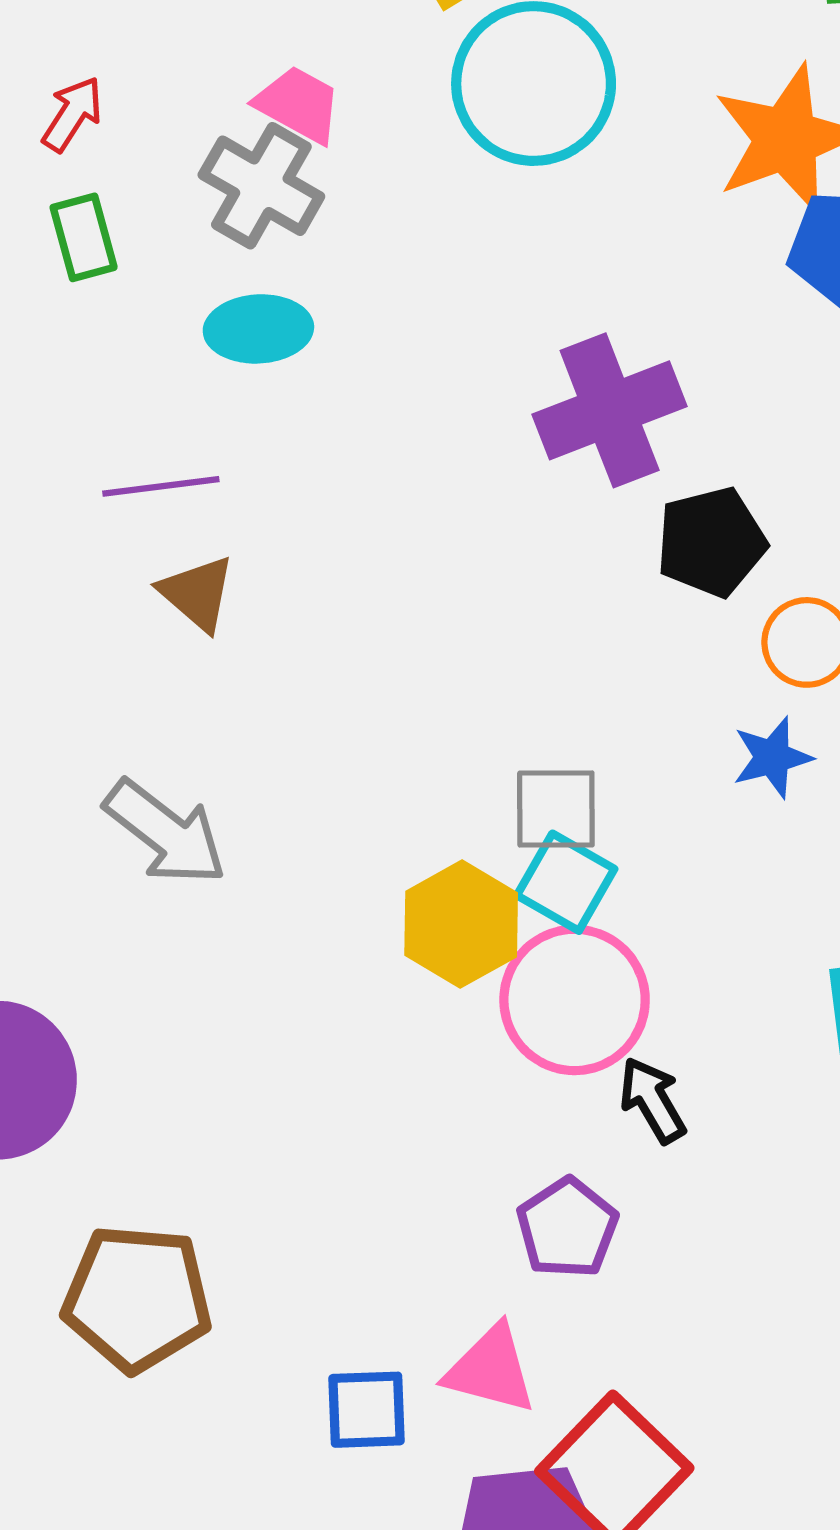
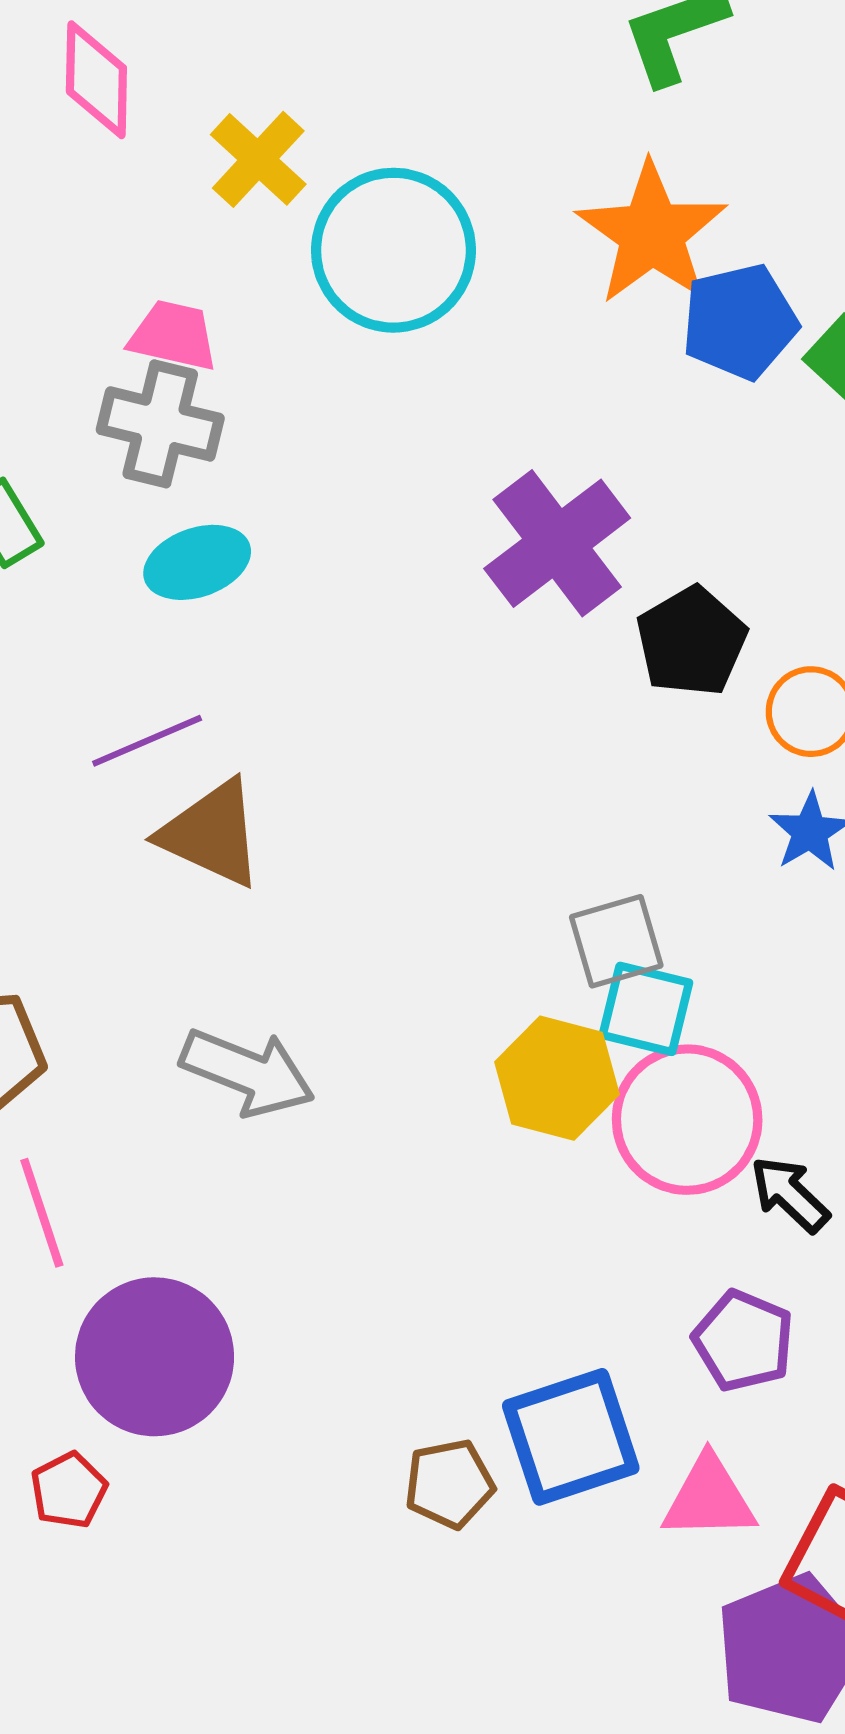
brown triangle: (197, 593) -> (212, 833), size x1.4
brown pentagon: (137, 1298) -> (449, 1484), moved, size x0.6
blue square: (366, 1410) -> (571, 1437), moved, size x1.5

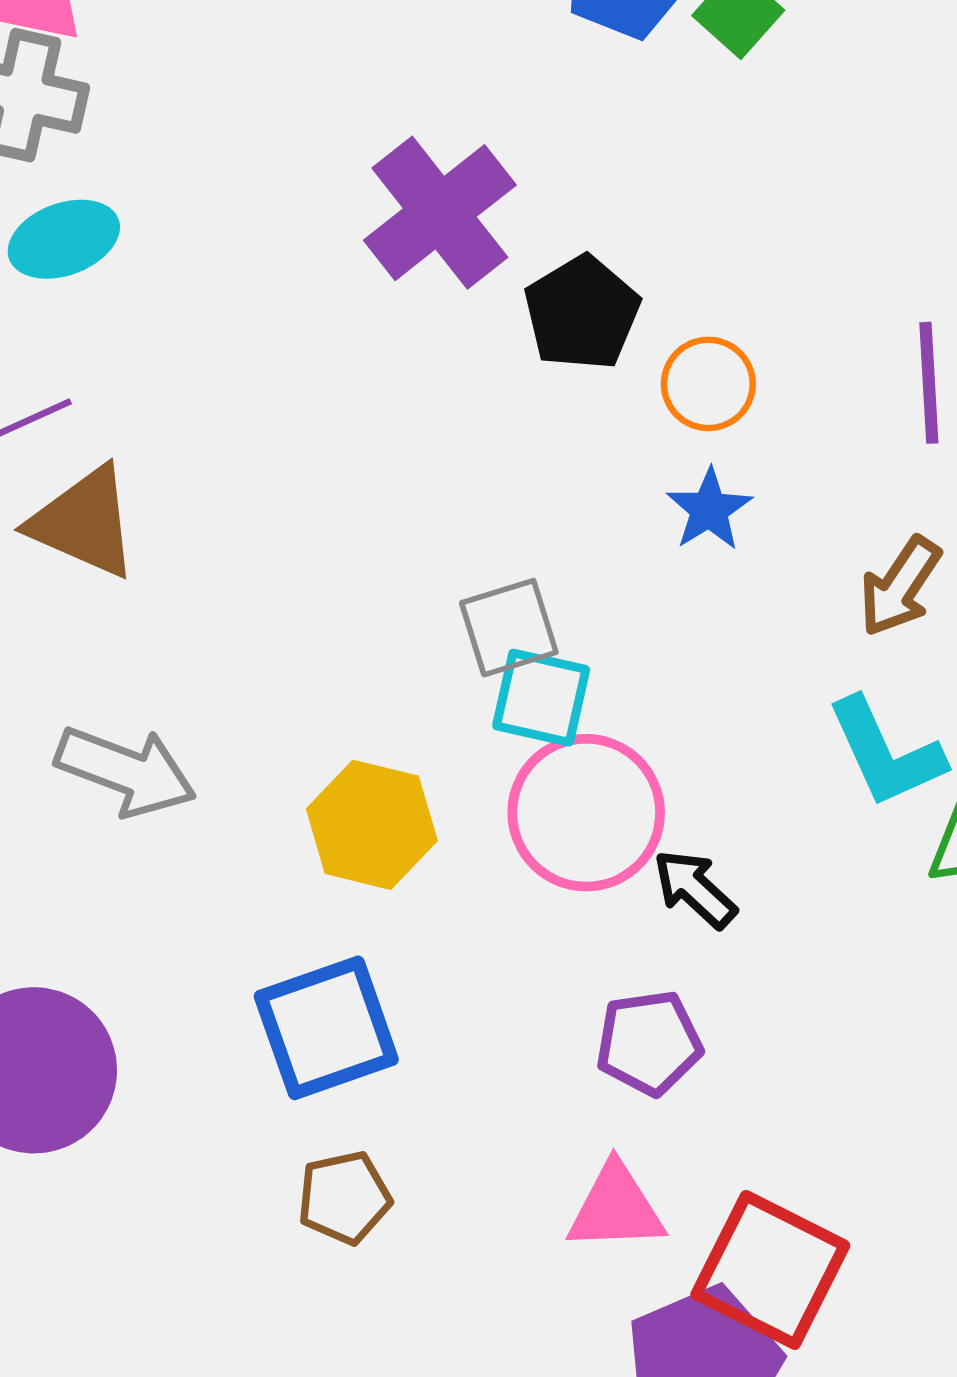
yellow hexagon: (557, 1078) -> (372, 825), moved
purple pentagon: (743, 1341) -> (649, 1043), turned -30
blue square: (571, 1437) -> (326, 1028), moved

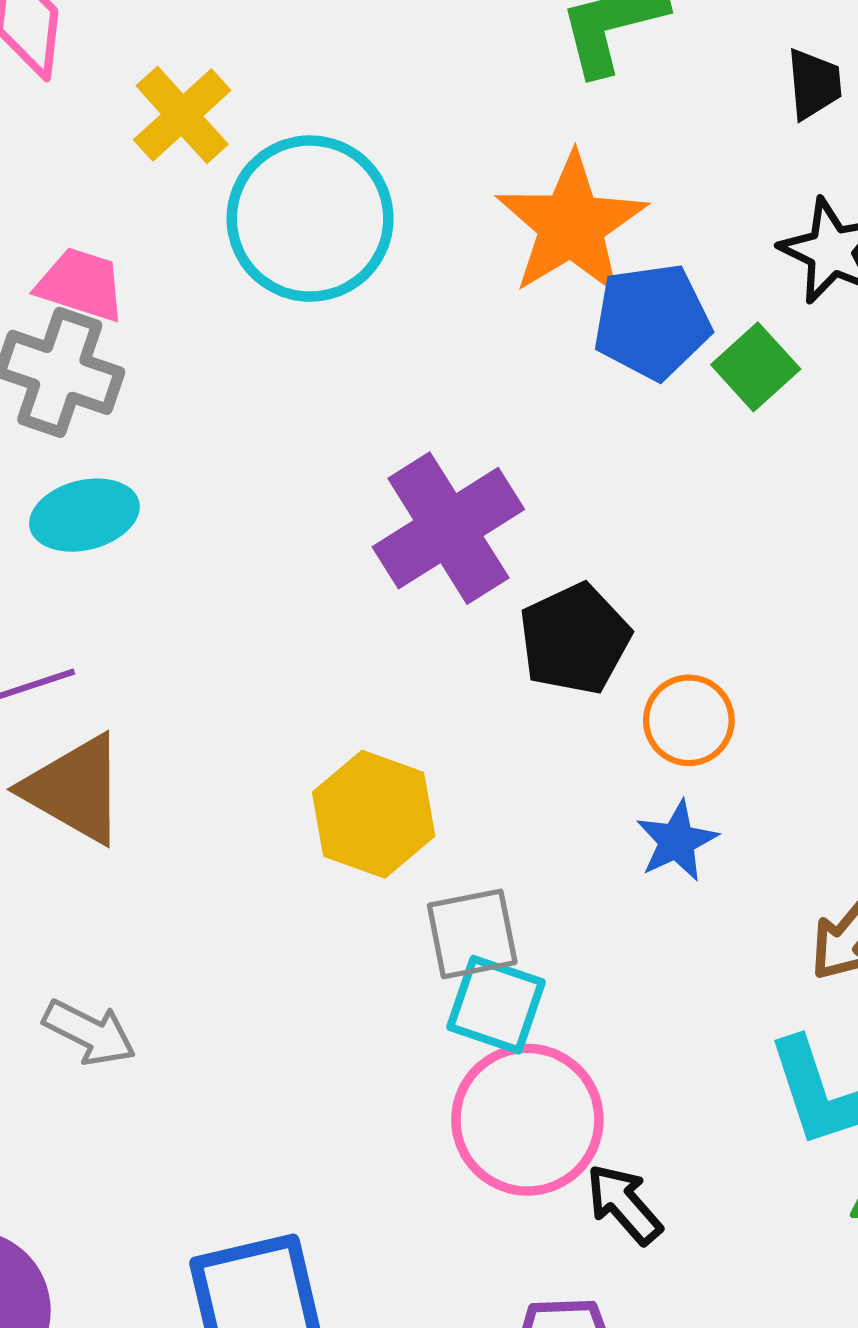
gray arrow: (126, 771) -> (89, 1033), size x0.7
yellow hexagon: (372, 825) -> (374, 814), moved

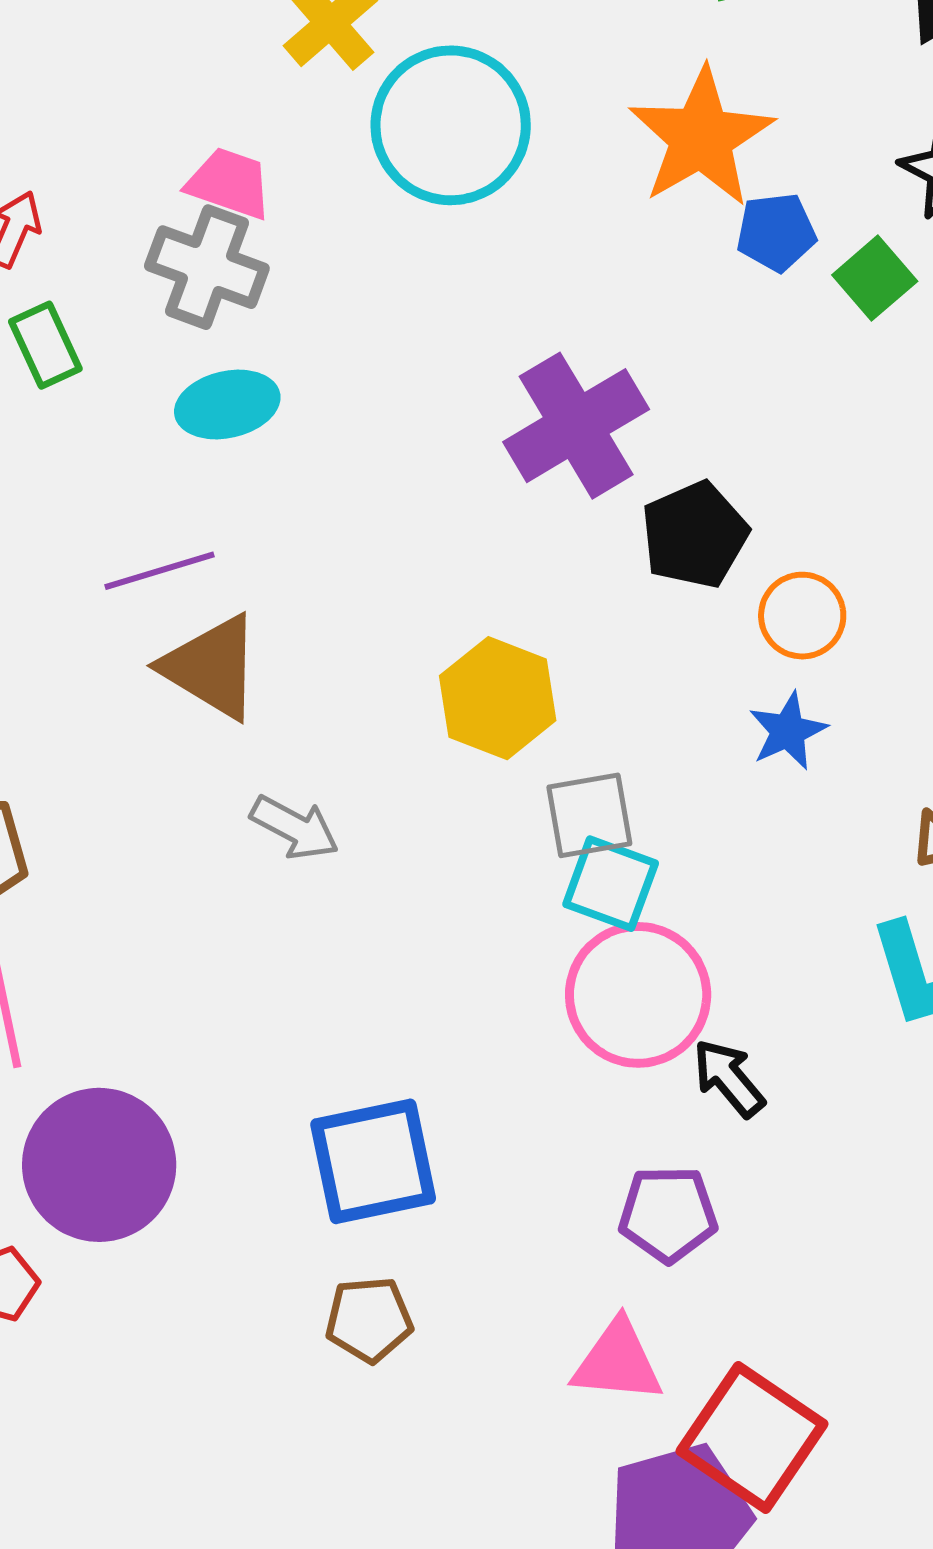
blue pentagon: (652, 322) -> (776, 232), size x0.7
gray arrow: (89, 1033) -> (295, 828), moved

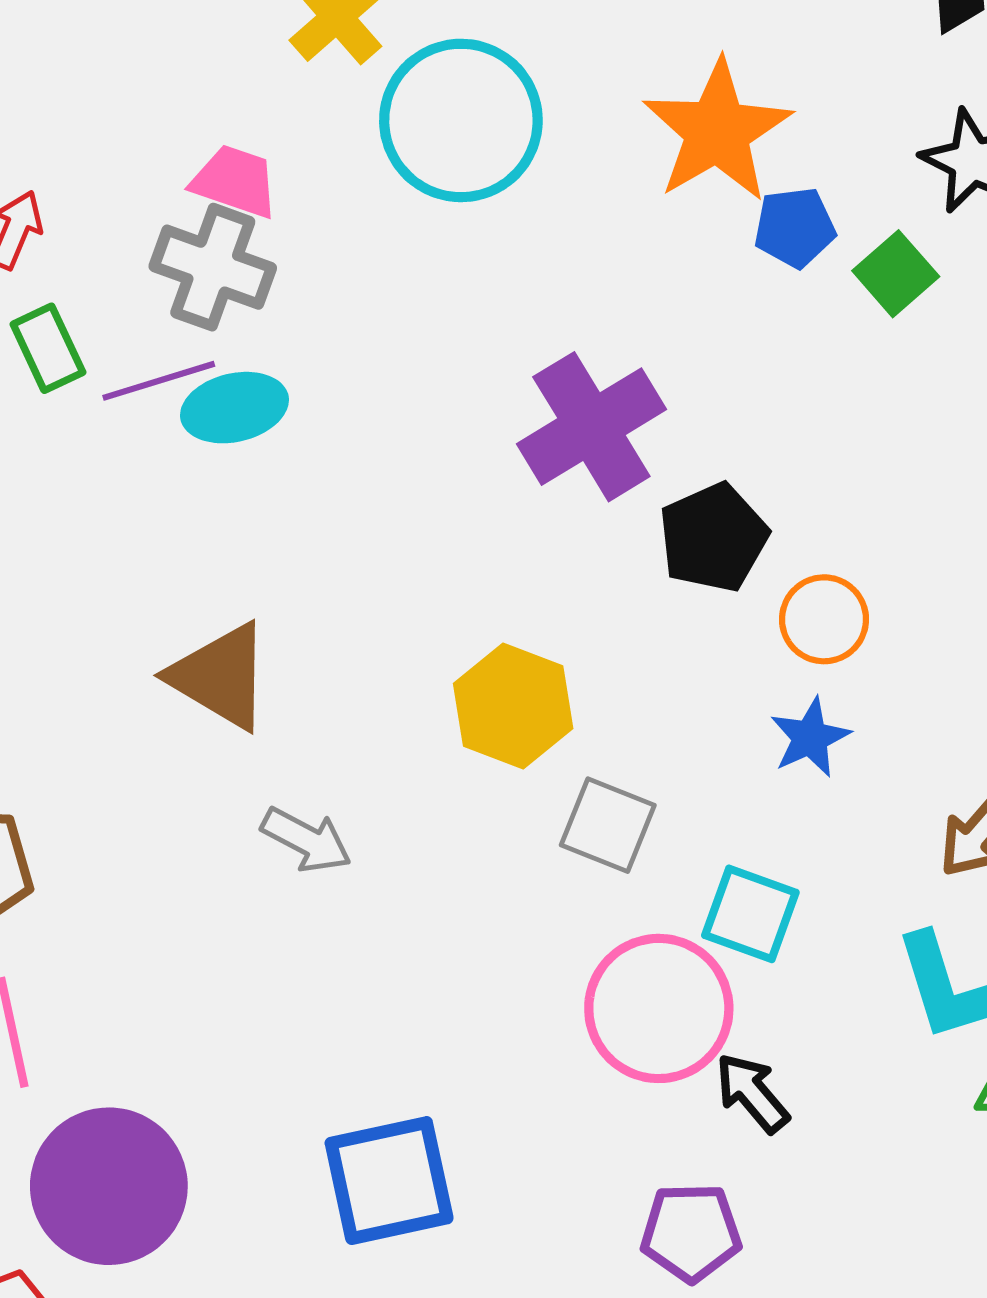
purple line: (159, 571) -> (159, 381), moved
gray square: (589, 815) -> (608, 825), turned 32
cyan square: (611, 884) -> (750, 914), moved

